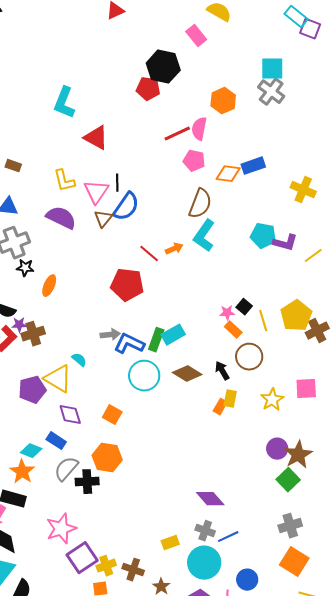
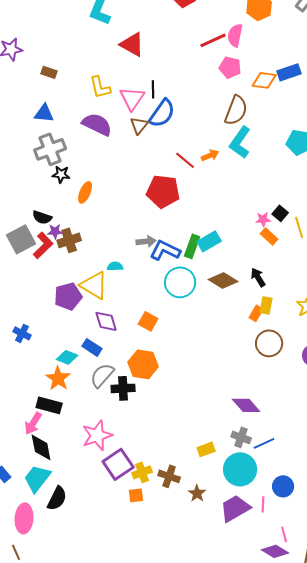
brown circle: (249, 357) -> (269, 343), moved
cyan semicircle: (79, 360) -> (115, 266), turned -42

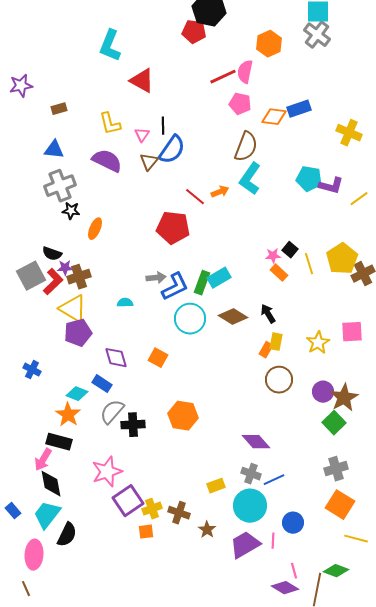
brown rectangle: (49, 72) -> (59, 109), turned -35
pink triangle: (132, 98) -> (142, 135), size x0.6
blue L-shape: (165, 250) -> (175, 287), turned 128
yellow triangle: (94, 285) -> (73, 309), moved
orange hexagon: (143, 364) -> (183, 416), moved

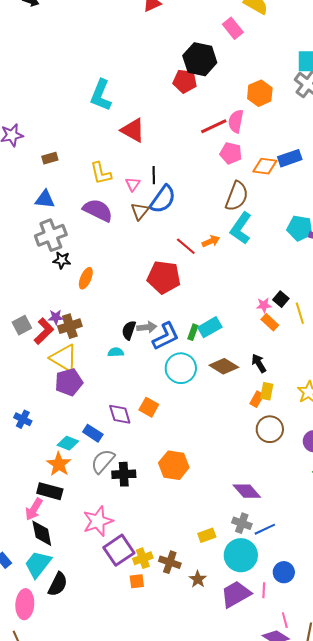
black semicircle: (52, 254) -> (129, 330), moved, turned 90
gray square: (31, 276) -> (22, 325), size x0.7
green rectangle: (202, 283) -> (193, 332), size x0.7
purple diamond: (116, 358) -> (120, 414), moved

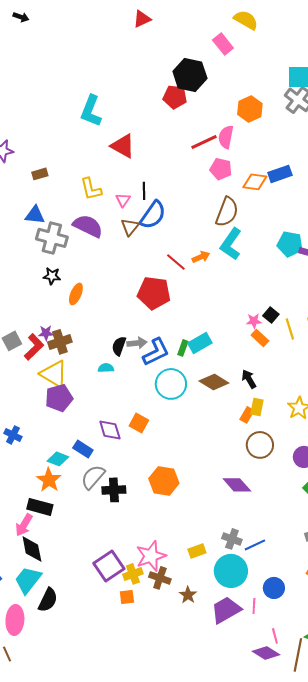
gray cross: (51, 235) -> (52, 238), moved, turned 36
purple diamond: (247, 491) -> (237, 485), moved
pink star: (98, 521) -> (151, 556), moved

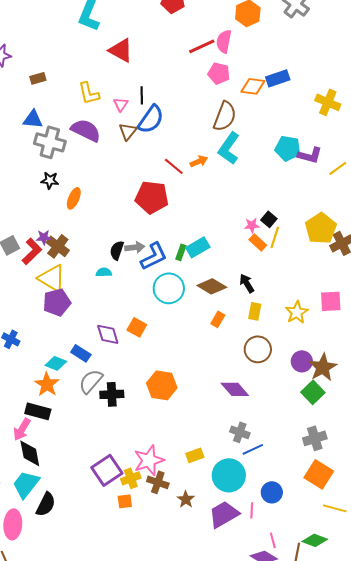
yellow line: (290, 329) -> (275, 237), moved, turned 35
brown cross: (60, 342) -> (58, 246), turned -35
orange rectangle: (247, 415) -> (218, 319), moved
gray cross: (232, 539) -> (240, 432), moved

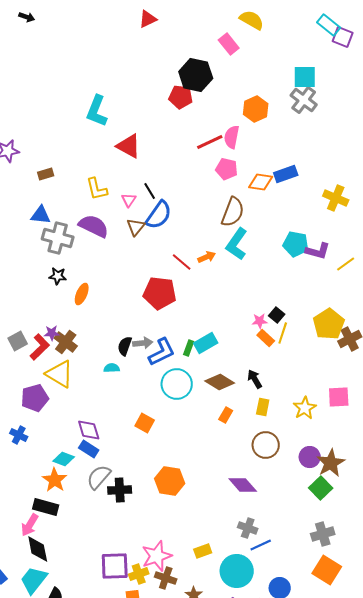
black line: (142, 95) -> (150, 191), turned -30
purple pentagon: (57, 302) -> (35, 398), moved
purple diamond: (108, 334) -> (89, 430), moved
purple square: (107, 470) -> (115, 566), turned 32

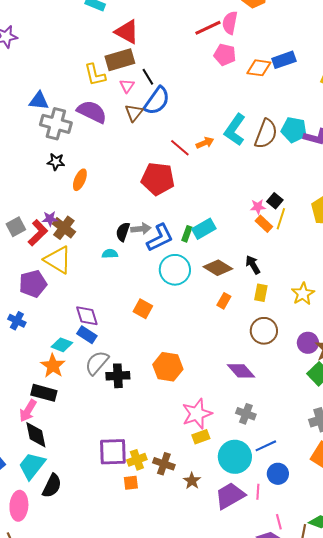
brown rectangle: (46, 174) -> (120, 60), moved, size x1.8
brown semicircle: (233, 212) -> (266, 134), moved
blue line: (261, 545) -> (266, 446), moved
pink star: (157, 556) -> (197, 414), moved

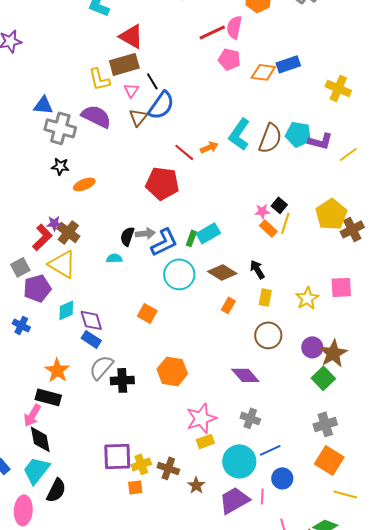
orange ellipse: (80, 180) -> (84, 184), turned 45
gray square: (16, 227) -> (20, 267), moved
cyan diamond: (62, 345) -> (66, 310), moved, turned -45

